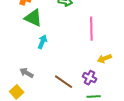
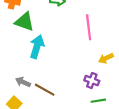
cyan arrow: (42, 42) -> (37, 47), size x1.5
brown line: (64, 82) -> (45, 90), moved

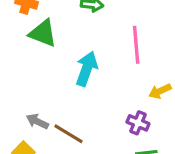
cyan arrow: (37, 47) -> (87, 69), moved

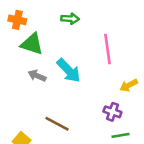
cyan arrow: (87, 69) -> (69, 71), turned 120
gray arrow: (37, 121) -> (37, 76), moved

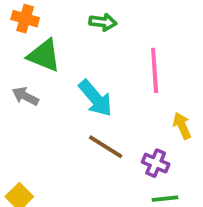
gray arrow: (37, 76) -> (25, 96), moved
yellow arrow: (129, 85) -> (182, 126), turned 90
brown line: (57, 124) -> (106, 147), moved

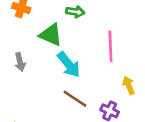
green triangle: (44, 55) -> (51, 35), moved
gray arrow: (25, 96) -> (20, 62), turned -132

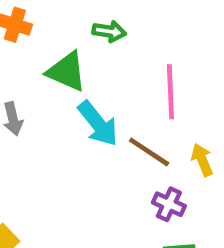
brown line: (75, 99) -> (149, 152), moved

